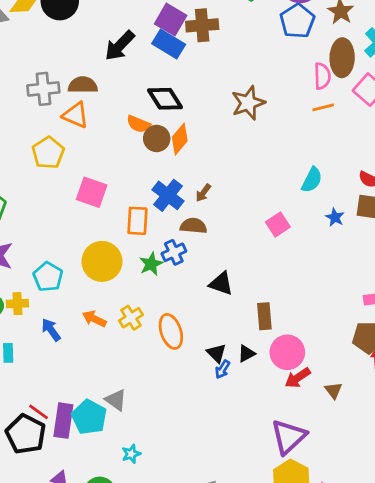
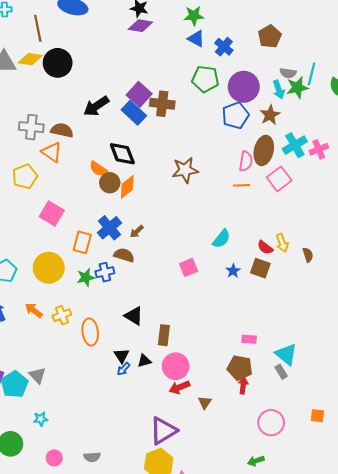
black triangle: (221, 284) -> (134, 316), moved

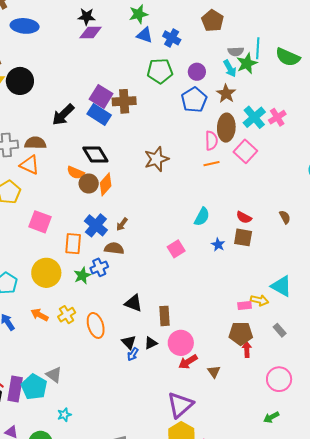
purple circle: (244, 87) -> (197, 72), size x0.6
yellow arrow: (282, 243) -> (259, 300), moved, turned -48
cyan triangle: (286, 354) -> (281, 286), moved

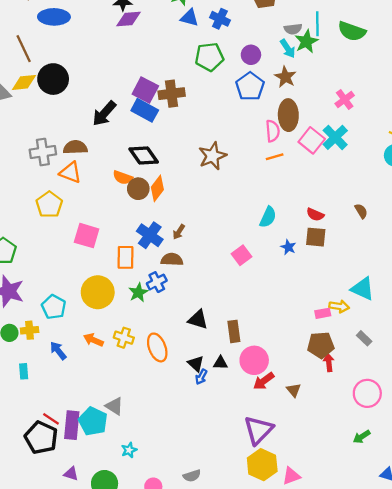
cyan cross: (254, 117) -> (335, 137), moved
yellow cross: (67, 315) -> (124, 338), turned -36
black triangle: (151, 343) -> (220, 363), turned 32

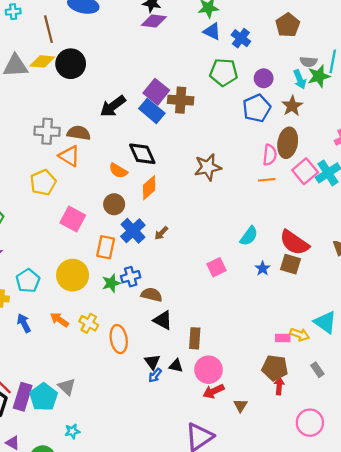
brown circle: (138, 189) -> (114, 204), moved
red semicircle: (315, 215) -> (294, 243), size x1.8
brown semicircle: (172, 259) -> (152, 295), moved

